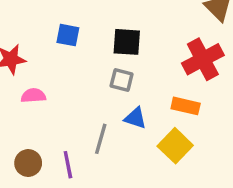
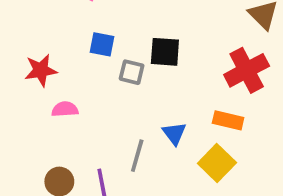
gray square: (122, 80) -> (132, 72), moved
blue triangle: (135, 118) -> (174, 133), turned 35

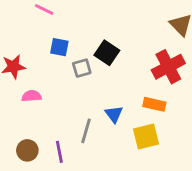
black square: (165, 52) -> (107, 53), turned 30
gray square: (132, 72) -> (82, 68), turned -30
yellow square: (217, 163) -> (146, 136), turned 32

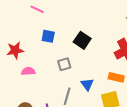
gray square: (82, 68) -> (64, 64), moved

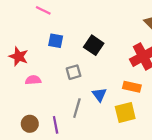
red star: (15, 50) -> (19, 56), turned 30

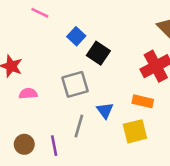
blue square: (56, 41) -> (76, 36), moved, turned 32
gray square: (74, 72) -> (75, 84), size x1.5

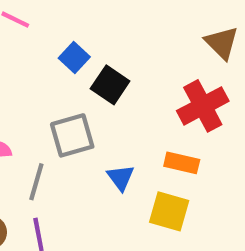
gray line: (79, 126) -> (36, 182), moved
yellow square: (135, 131) -> (169, 211), turned 30

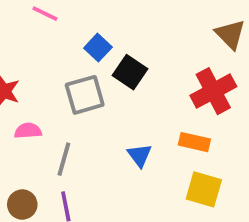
gray square: (72, 135) -> (85, 95), moved
yellow square: (169, 211) -> (204, 189), moved

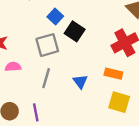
gray line: (64, 159) -> (46, 78), moved

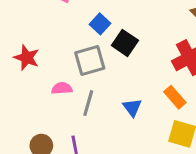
pink semicircle: (13, 67) -> (62, 88), moved
orange rectangle: (113, 74) -> (175, 97), turned 36

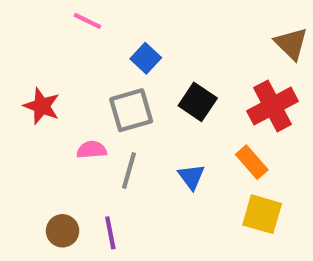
black square: (125, 43) -> (198, 102), moved

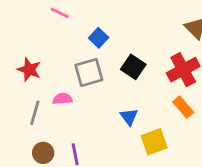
orange rectangle: (252, 162) -> (183, 107), moved
gray line: (129, 171) -> (35, 113), moved
yellow square: (262, 214) -> (154, 142), moved, turned -36

